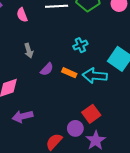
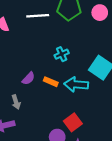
gray arrow: (29, 51) -> (16, 102), moved

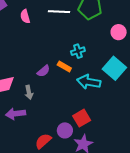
pink circle: (100, 13) -> (119, 32), moved
orange rectangle: (51, 82) -> (64, 66), moved

